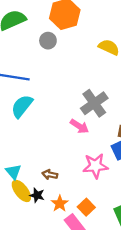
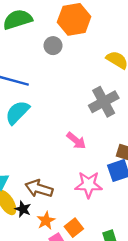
gray cross: (94, 103) -> (104, 102), moved
brown arrow: (50, 175) -> (39, 189), size x1.6

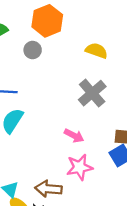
pink star: (89, 185) -> (79, 167), moved

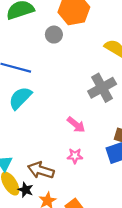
pink star: (79, 167) -> (75, 156), size x0.6

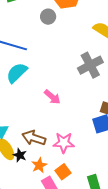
pink arrow: (76, 125) -> (52, 97), moved
pink star: (75, 156) -> (64, 143), moved, size x1.5

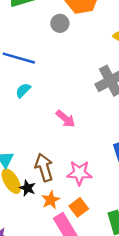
cyan semicircle: (17, 73) -> (23, 90), size x0.6
brown arrow: (34, 138) -> (44, 167), turned 55

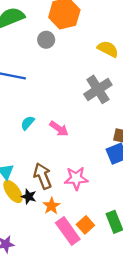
cyan semicircle: (23, 90) -> (28, 123), moved
orange square: (79, 207) -> (85, 225), moved

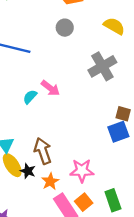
gray circle: (46, 40) -> (65, 28), moved
pink arrow: (59, 129) -> (50, 88), moved
pink star: (76, 178) -> (82, 171), moved

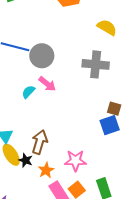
gray circle: (65, 28) -> (42, 56), moved, size x1.5
gray cross: (102, 66) -> (96, 64), turned 35
brown arrow: (43, 151) -> (40, 142), turned 35

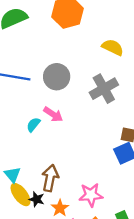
gray circle: (42, 56) -> (57, 77), moved
gray cross: (96, 64) -> (104, 89), turned -30

